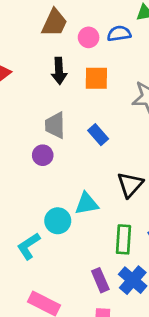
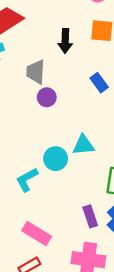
black arrow: (59, 71) -> (65, 41), moved
gray trapezoid: (55, 125) -> (36, 72), moved

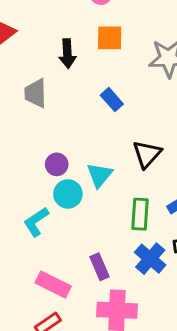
purple circle: (47, 97) -> (57, 164), moved
cyan triangle: (83, 145) -> (99, 175), turned -40
purple rectangle: (90, 216) -> (100, 267), moved

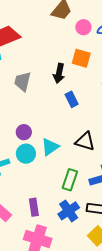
black arrow: (67, 54) -> (59, 73), moved
black triangle: (147, 154) -> (85, 141), turned 50

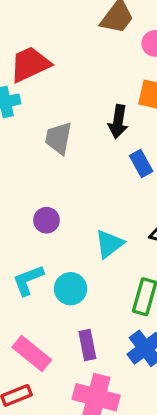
purple circle: (24, 132) -> (46, 220), moved
cyan circle: (26, 154) -> (71, 289), moved

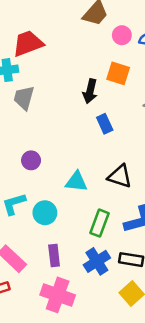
gray trapezoid: (59, 138) -> (24, 98), moved
cyan triangle: (109, 244) -> (76, 182), turned 40

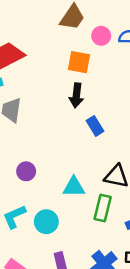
orange square: (118, 73) -> (79, 62), moved
green rectangle: (100, 223) -> (103, 208), moved

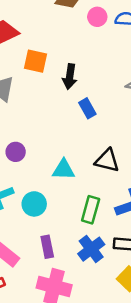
orange square: (79, 62) -> (36, 61), moved
green rectangle: (103, 208) -> (91, 210), moved

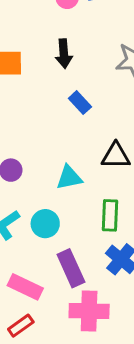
black arrow: (70, 77) -> (64, 54), moved
purple rectangle: (47, 247) -> (71, 268), size x1.4

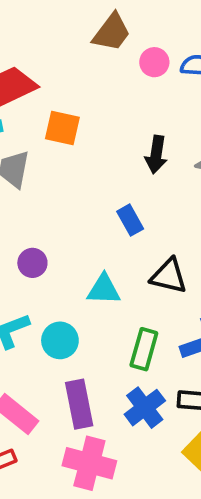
black arrow: (64, 54) -> (156, 155), moved
blue rectangle: (80, 103) -> (130, 220), moved

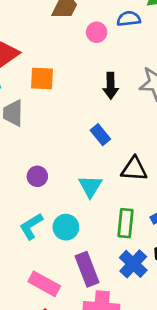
pink circle: (154, 62) -> (97, 32), moved
cyan triangle: (104, 289) -> (90, 186), turned -50

